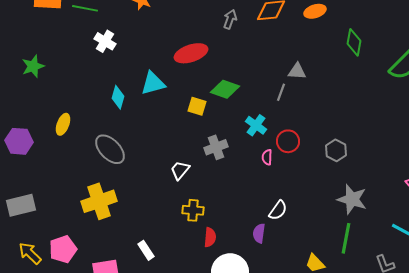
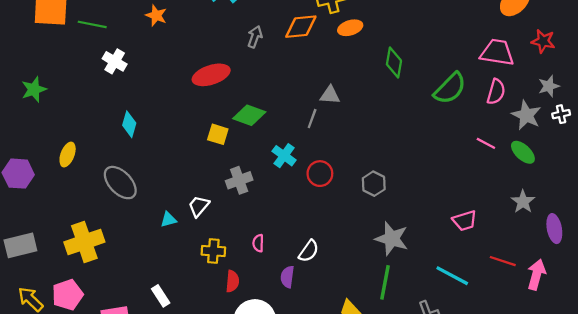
cyan triangle: (153, 83) -> (168, 220), moved, size x0.6
pink semicircle: (267, 157) -> (258, 243), moved
yellow cross: (99, 201) -> (84, 242), moved

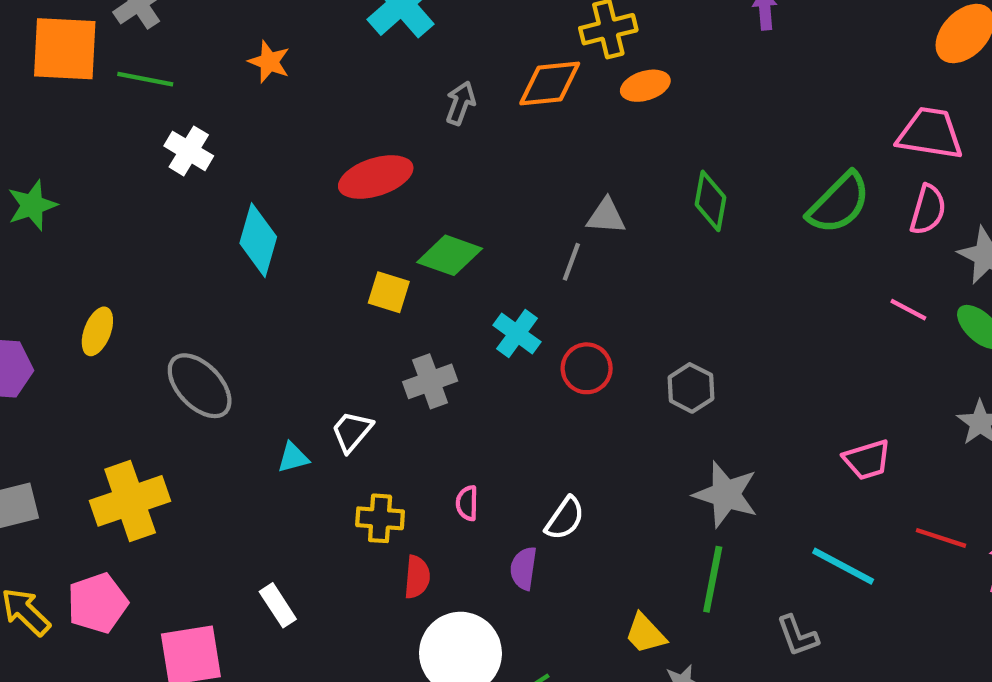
green diamond: (394, 63) -> (711, 201), moved
cyan diamond: (129, 124) -> (258, 240), moved, size x1.4

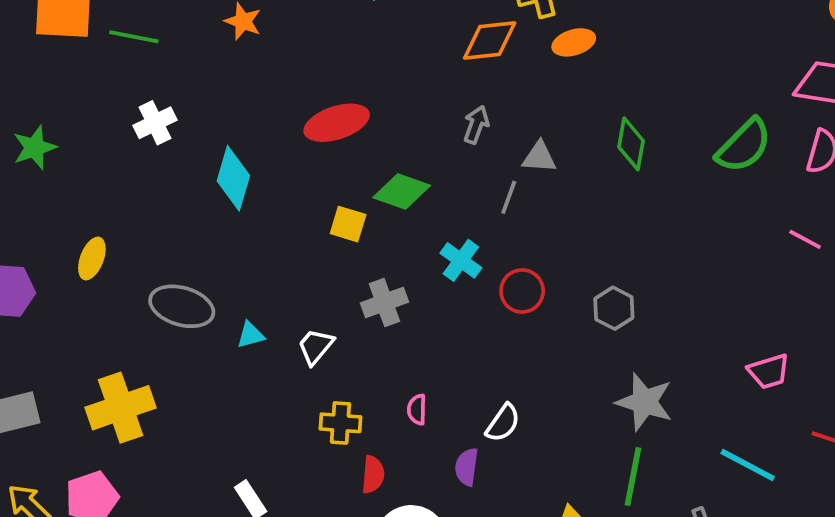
gray arrow: (460, 103) -> (476, 125), moved
white cross: (189, 151) -> (155, 123), moved, turned 33
gray ellipse: (200, 386) -> (182, 306), turned -30
cyan triangle: (293, 457) -> (251, 335), moved

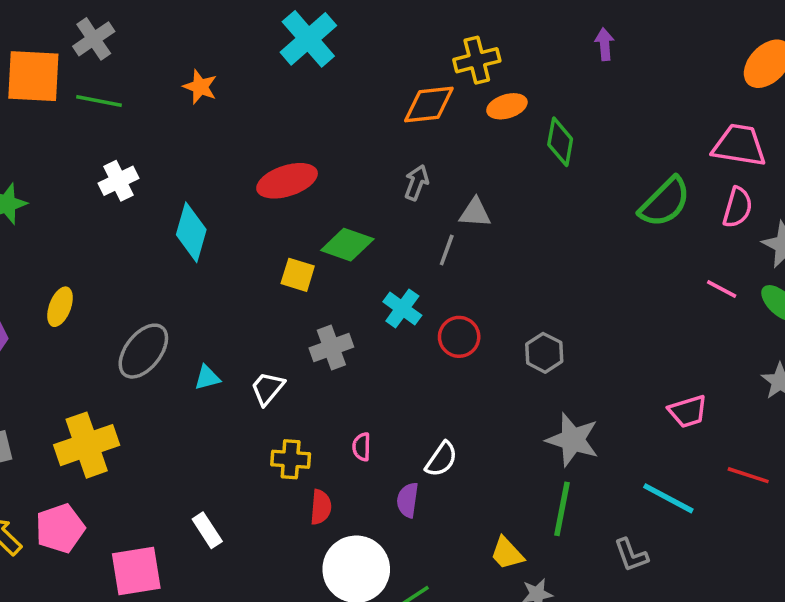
green diamond: (631, 144) -> (560, 142), moved
gray ellipse: (182, 306) -> (143, 351), turned -68

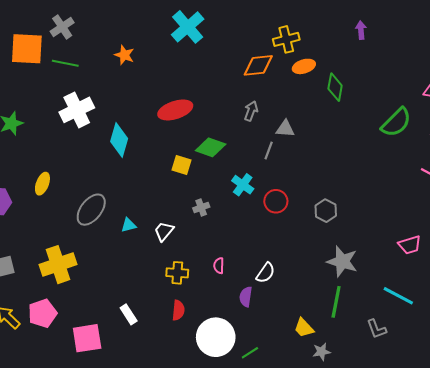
white cross: (119, 181) -> (77, 110), size x1.5
gray cross: (331, 348) -> (201, 207), size x0.7
red semicircle: (321, 507) -> (178, 310), moved

